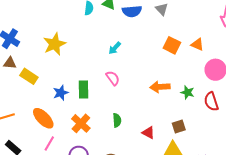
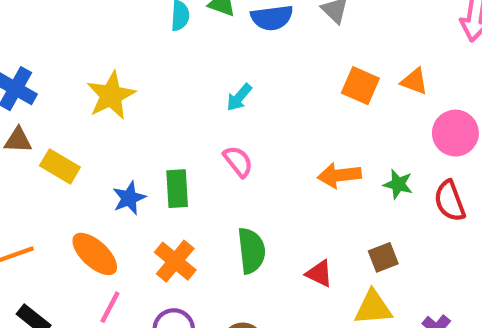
green semicircle: (117, 120) -> (251, 251), size x1.5

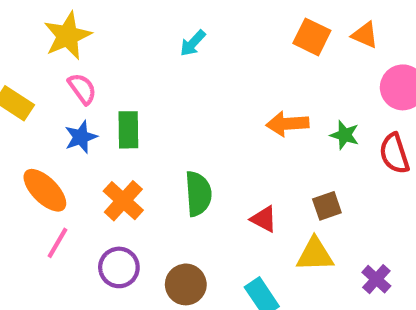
pink semicircle: (238, 161) -> (82, 89), moved

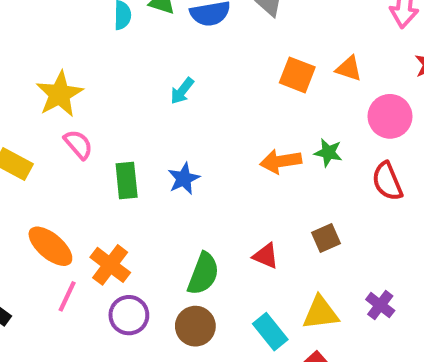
green star: (345, 135) -> (328, 153), moved
blue star: (81, 137) -> (184, 179), moved
green semicircle: (198, 194) -> (203, 274), moved, turned 30
orange cross: (123, 201) -> (110, 265), moved
yellow triangle: (315, 255) -> (321, 313), moved

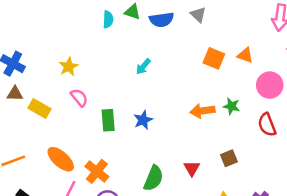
yellow star: (60, 94) -> (69, 67), size x0.7
red triangle: (266, 256) -> (192, 168), turned 35

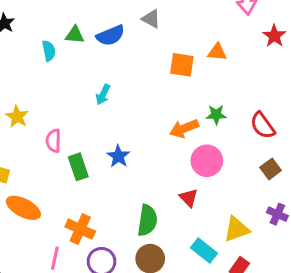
pink circle: (270, 85) -> (207, 161), moved
pink semicircle: (79, 98) -> (53, 141), moved, turned -126
brown square: (229, 158) -> (271, 169), moved
orange ellipse: (61, 159) -> (23, 208), moved

